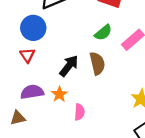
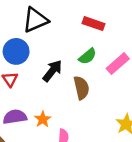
black arrow: (69, 66) -> (52, 71), moved

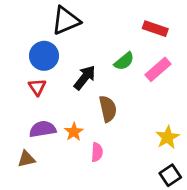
red rectangle: (94, 24) -> (155, 29), moved
brown semicircle: (81, 88) -> (108, 109), moved

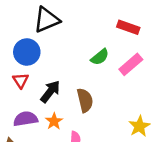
black arrow: (85, 78) -> (50, 92), moved

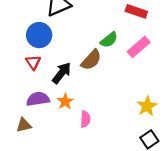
brown semicircle: (85, 100) -> (91, 60), moved, turned 55

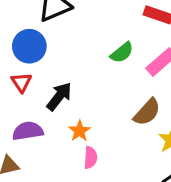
brown semicircle: (91, 60) -> (147, 112), moved
orange star: (65, 101) -> (80, 131), moved

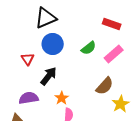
blue circle: (29, 46) -> (53, 44), moved
red triangle: (21, 82) -> (28, 59), moved

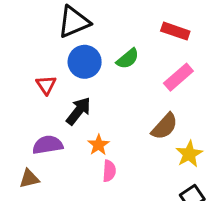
green semicircle: (89, 48) -> (128, 59), moved

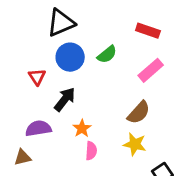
yellow star: (189, 154) -> (135, 144), moved, turned -30

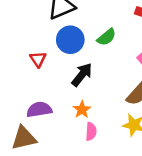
black arrow: (65, 99) -> (82, 75), moved
brown triangle: (23, 157) -> (24, 138), size x1.5

